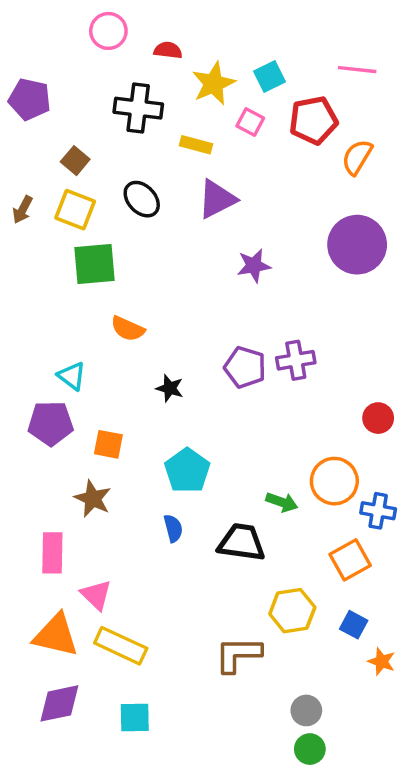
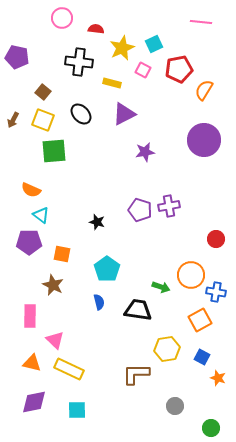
pink line: (357, 70) -> (201, 22), moved
orange semicircle: (128, 329) -> (31, 190), moved
orange triangle: (56, 635) -> (32, 363), size x0.7
green circle: (310, 749) -> (211, 428), moved

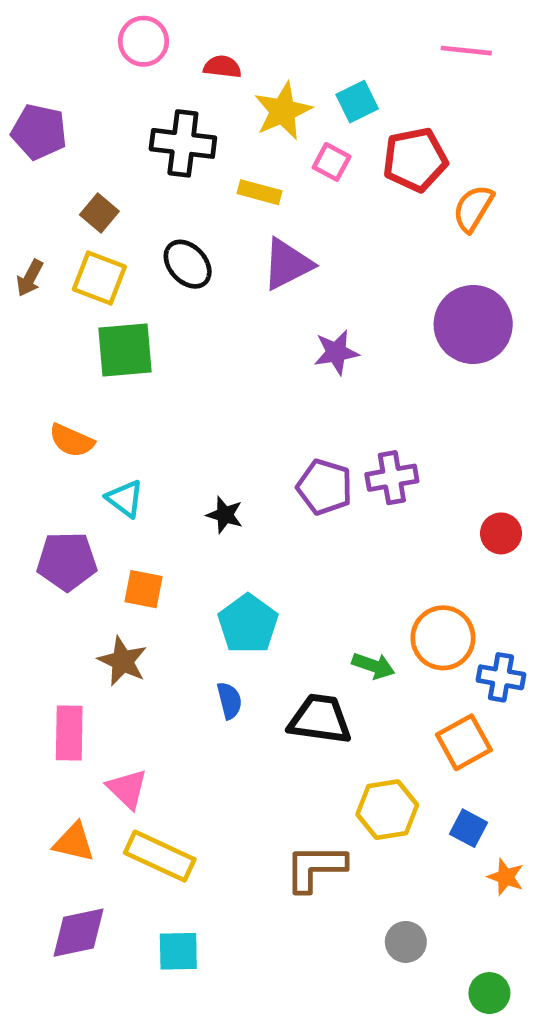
cyan triangle: (41, 215) -> (125, 499), moved
red circle: (216, 239) -> (501, 533), moved

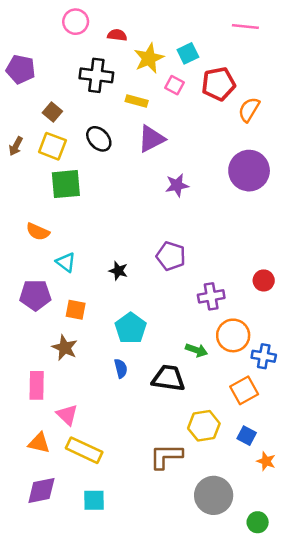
purple cross: (392, 478) -> (211, 296), moved
gray circle: (406, 942) -> (214, 495), size x1.8

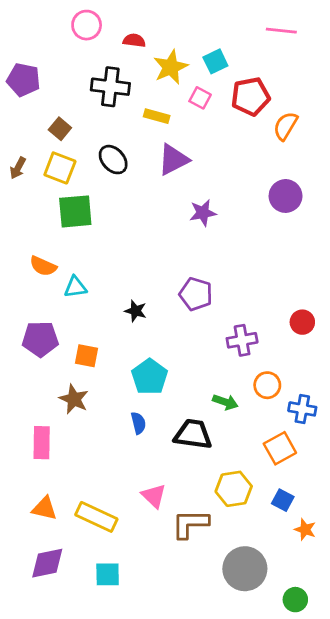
purple circle: (249, 171) -> (286, 196), size x0.7
cyan triangle: (66, 262) -> (75, 287), moved, turned -45
orange circle: (233, 335) -> (267, 385), size x0.7
pink triangle: (67, 415) -> (154, 496), moved

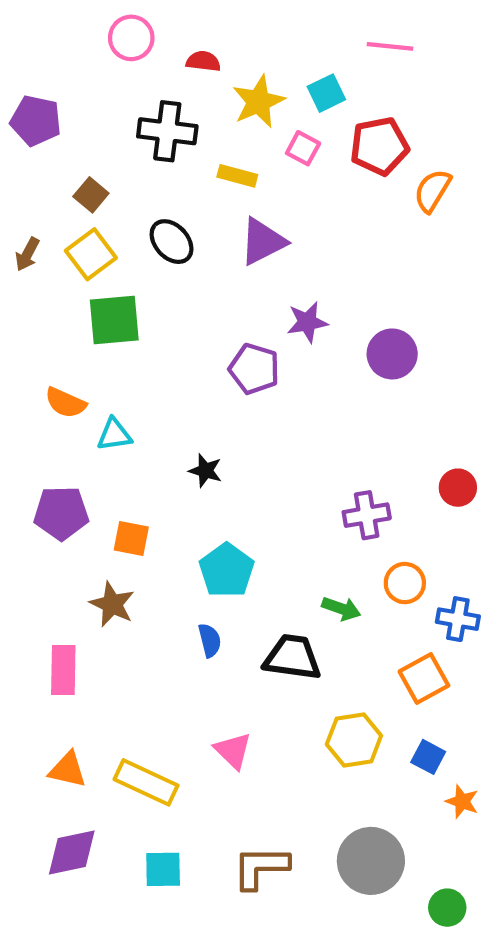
pink line: (281, 31) -> (390, 46), moved
yellow square: (60, 168) -> (91, 254), turned 32
purple circle: (286, 196) -> (392, 354), moved
purple pentagon: (196, 294) -> (254, 369), moved
brown L-shape: (190, 524) -> (261, 867), moved

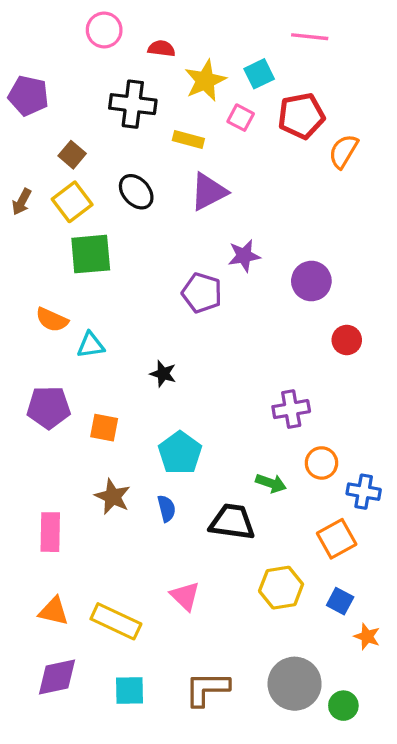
red circle: (458, 488) -> (347, 340), moved
brown star: (112, 604) -> (113, 497), moved
green circle: (447, 908) -> (343, 706), moved

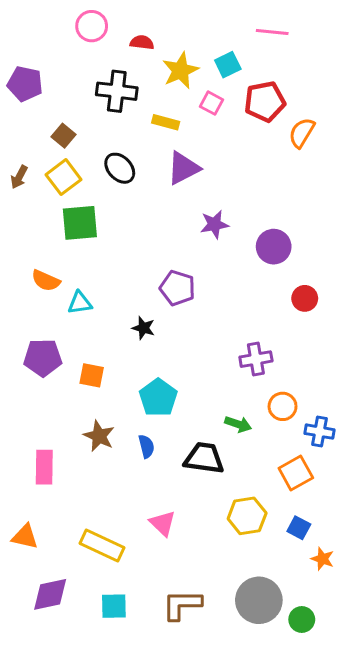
purple pentagon: (202, 293) -> (177, 288), moved
orange triangle: (54, 611) -> (25, 537), moved

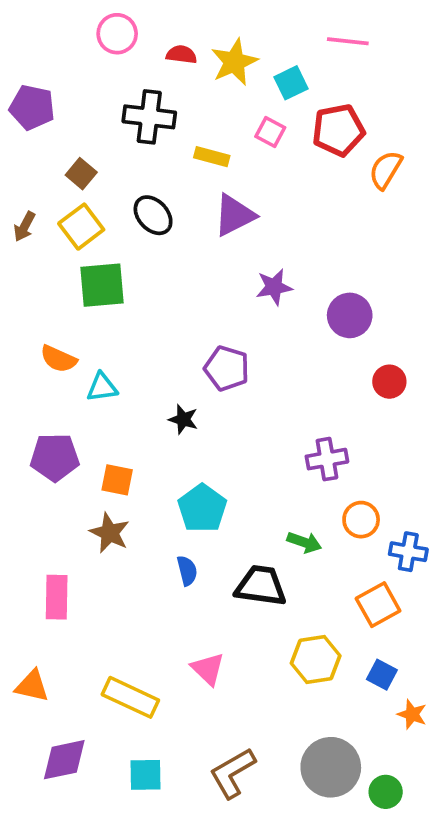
yellow star: (180, 70) -> (234, 62), moved
brown star: (99, 436) -> (110, 533), moved
brown L-shape: (182, 605) -> (232, 773), turned -30

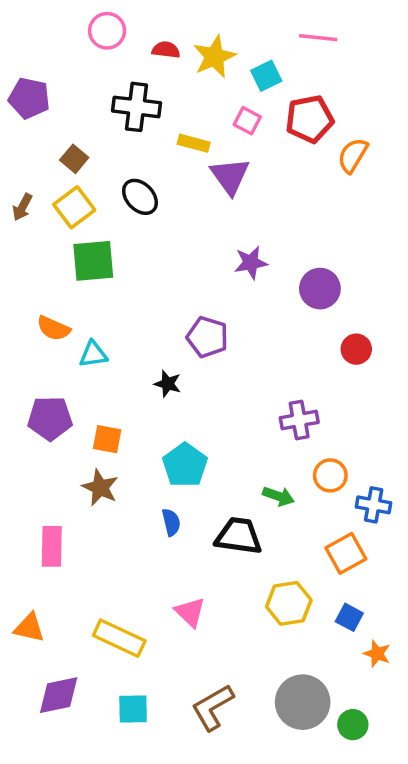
purple triangle: (234, 215) -> (230, 176), moved, turned -39

